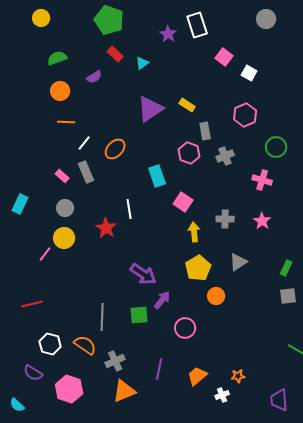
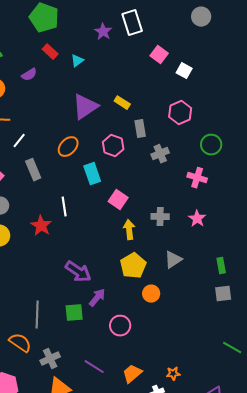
orange ellipse: (115, 149) -> (68, 147), moved
pink hexagon: (189, 153) -> (113, 146), moved
gray rectangle: (86, 172) -> (33, 170), moved
green rectangle: (286, 268) -> (221, 266), turned -35
purple line: (159, 369) -> (94, 367), turned -70

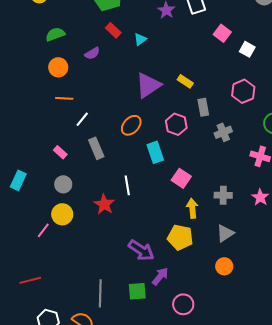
gray triangle: (173, 260) -> (225, 233), moved
yellow pentagon: (133, 266) -> (180, 237), moved, turned -30
orange circle: (151, 294) -> (224, 266), moved

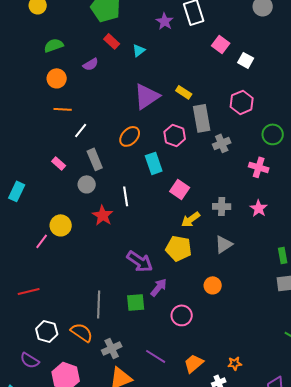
gray rectangle: (203, 107) -> (202, 118), size x1.5
gray circle: (63, 184) -> (87, 184), moved
yellow arrow: (192, 208) -> (191, 219), turned -120
orange circle: (224, 266) -> (213, 285), moved

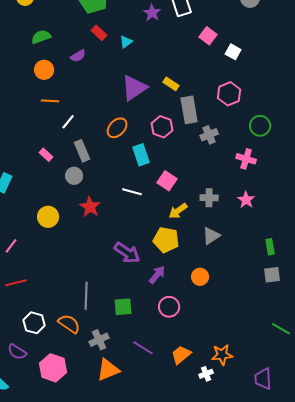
white line: (126, 196) -> (132, 192), moved, turned -66
pink line: (42, 241) -> (11, 246), moved
purple arrow: (159, 287) -> (157, 275), moved
green square: (136, 302) -> (123, 307), moved
orange star: (235, 363) -> (222, 355), size x1.5

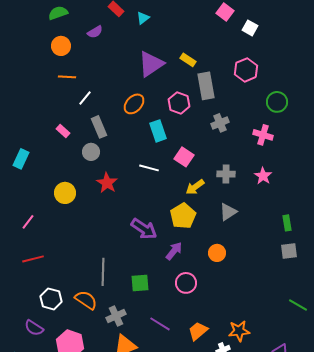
gray cross: (209, 135) -> (220, 123), moved
yellow pentagon: (166, 240) -> (183, 216), turned 30

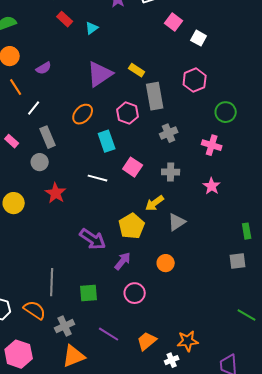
purple semicircle: (95, 32) -> (44, 68), moved
orange line: (67, 77) -> (16, 87), turned 54
gray cross: (226, 174) -> (171, 172), moved
yellow arrow: (195, 187) -> (155, 203), moved
green rectangle: (287, 223) -> (247, 231), moved

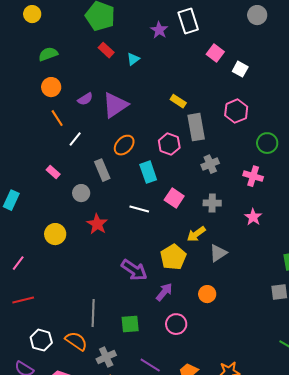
purple triangle: (100, 74) -> (115, 105), moved
gray rectangle: (48, 137) -> (102, 170), moved

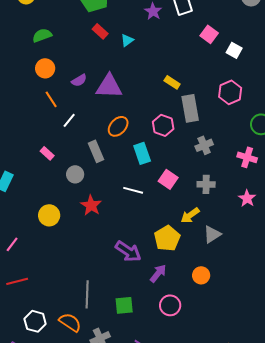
purple triangle: (115, 105) -> (109, 86), turned 36

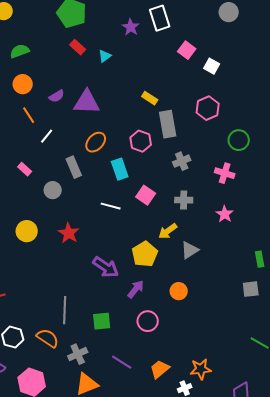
red star: (91, 205) -> (69, 233), moved

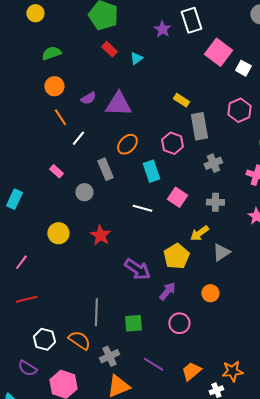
pink square: (187, 50) -> (218, 52), size x1.5

